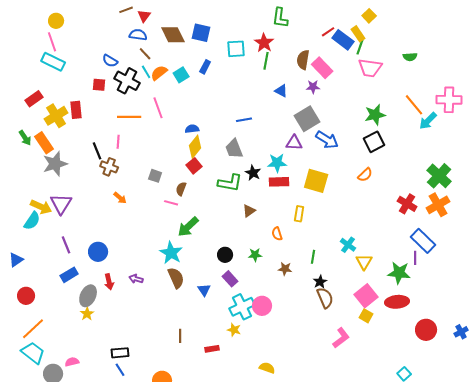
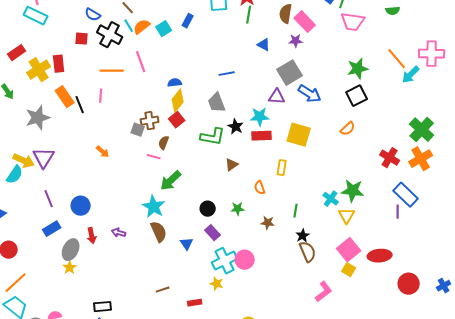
orange rectangle: (44, 143) -> (65, 97), moved
brown cross: (109, 167) -> (150, 121), moved, turned -30
green star: (399, 273) -> (353, 191), moved
brown line: (180, 336) -> (163, 290), turned 72

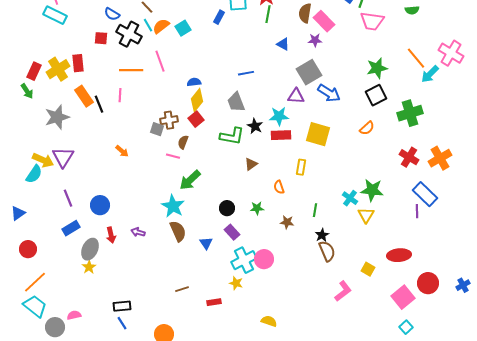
blue rectangle: (188, 21) -> (219, 17), moved
red rectangle: (17, 53) -> (34, 71), moved, turned -30
pink cross: (432, 54) -> (451, 53), turned 30
green cross: (422, 130) -> (410, 113), moved, turned 30
pink square: (349, 250) -> (403, 297), moved

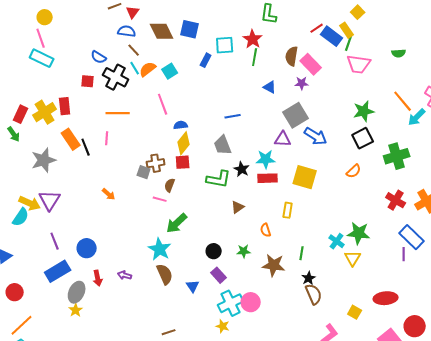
pink line: (160, 61) -> (163, 104), moved
red square: (196, 119) -> (183, 162), turned 35
brown star: (287, 222) -> (274, 265), size x1.6
blue rectangle: (71, 228) -> (58, 271), size x1.4

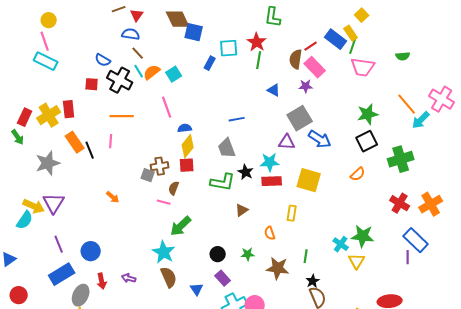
red line: (317, 28) -> (311, 46), moved
brown diamond: (162, 31) -> (178, 19), moved

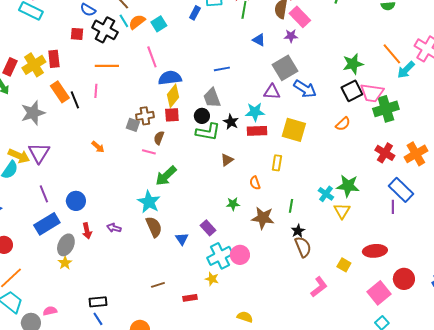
pink trapezoid: (363, 67) -> (372, 93), moved
blue semicircle: (185, 128) -> (170, 78), size x1.6
black circle: (218, 254) -> (202, 116), moved

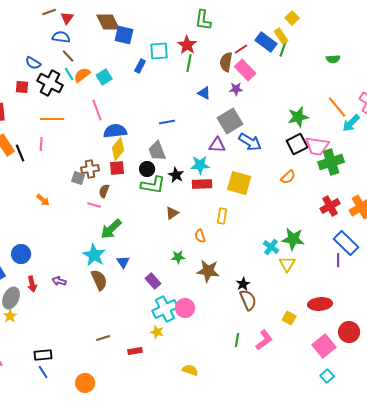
red cross: (385, 153) -> (330, 206), turned 30
green line: (291, 206) -> (237, 340), moved
blue triangle: (182, 239) -> (123, 262), moved

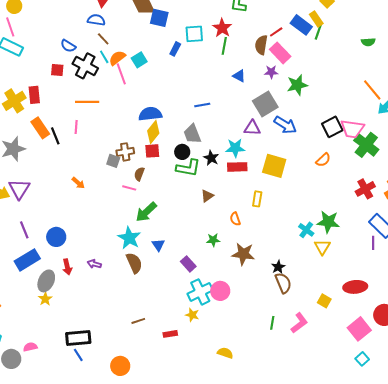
pink line: (97, 110) -> (121, 74), moved
green star: (298, 117) -> (297, 85), moved
green cross: (331, 162) -> (366, 145), turned -35
black rectangle: (43, 355) -> (78, 338), size x1.4

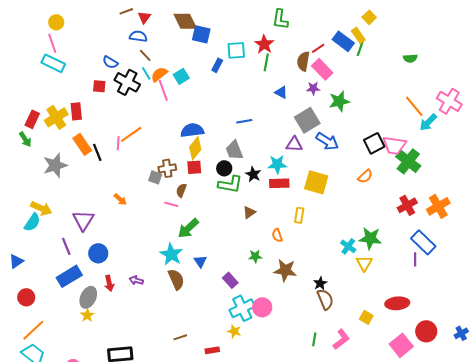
orange line: (87, 102) -> (131, 134), moved, turned -35
purple triangle: (19, 189) -> (83, 220), moved

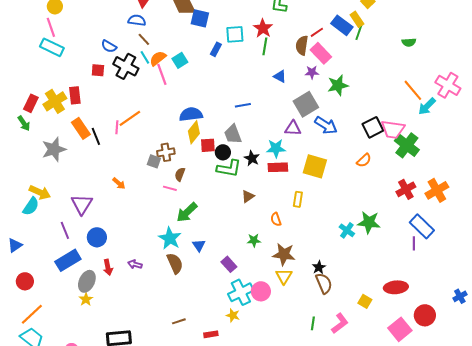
red square: (194, 167) -> (208, 145), moved
yellow triangle: (364, 263) -> (284, 276), moved
blue cross: (461, 333) -> (460, 296), moved

